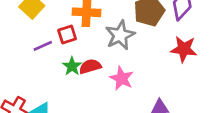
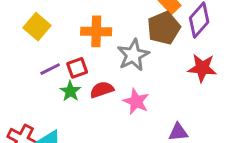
red square: (67, 35) -> (77, 68), moved
green star: (72, 66) -> (70, 91), moved

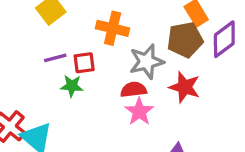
red star: (202, 68) -> (185, 87), moved
red semicircle: (102, 90) -> (134, 90), moved
green star: (70, 91) -> (72, 86), turned 30

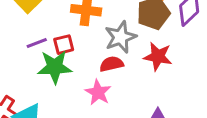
green star: (72, 86) -> (55, 67), size x1.6
pink star: (139, 112) -> (98, 92), moved

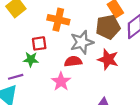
purple line: (37, 43) -> (16, 77), moved
green star: (55, 67) -> (31, 59), size x0.6

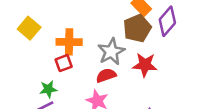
orange cross: (58, 20) -> (69, 42), moved
green star: (31, 59) -> (48, 89), moved

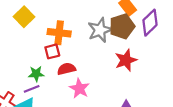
gray star: (111, 52) -> (100, 30), moved
red star: (145, 65) -> (126, 60), turned -30
red semicircle: (106, 75) -> (66, 69), moved

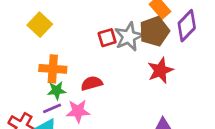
orange cross: (59, 33) -> (53, 69), moved
red square: (52, 51) -> (107, 38), moved
pink star: (79, 88) -> (78, 111), moved, turned -30

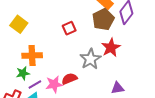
gray star: (129, 37) -> (90, 59), moved
red semicircle: (92, 83) -> (69, 79), moved
green star: (57, 90) -> (23, 73), moved

